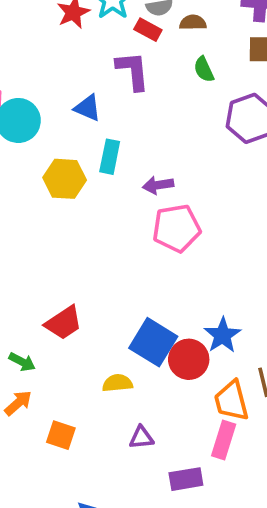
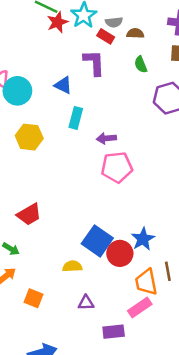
yellow hexagon: (65, 179) -> (29, 137), moved
red trapezoid: (64, 323) -> (29, 214), moved
pink rectangle: (224, 440) -> (140, 307), turned 35

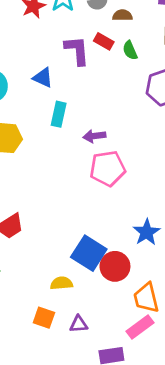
red rectangle: (106, 36) -> (104, 41), moved
blue star: (143, 239) -> (147, 232), moved
orange square: (33, 298) -> (44, 318), moved

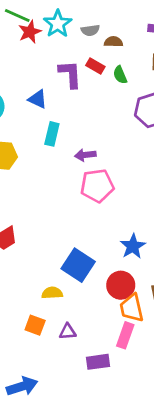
red circle: (115, 266) -> (121, 285), moved
pink rectangle: (140, 327) -> (125, 335), turned -35

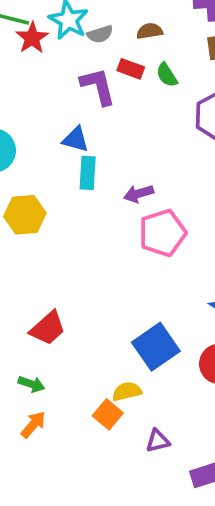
gray semicircle: (90, 30) -> (100, 34), moved
blue triangle: (38, 99) -> (76, 139), moved
blue square: (78, 265) -> (156, 347), turned 32
orange square: (35, 325) -> (108, 414), moved, turned 30

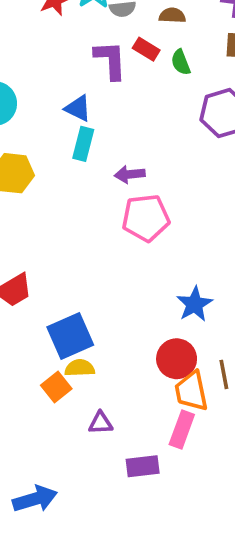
blue square: (156, 347) -> (70, 336), moved

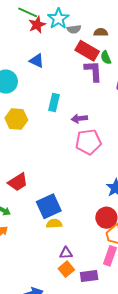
red rectangle: (146, 49) -> (87, 51), size x1.6
purple L-shape: (110, 60) -> (93, 71), moved
blue triangle: (78, 108) -> (37, 61), moved
orange square: (56, 387) -> (66, 269), moved

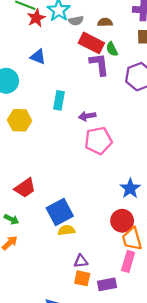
orange square: (66, 269) -> (82, 278), turned -35

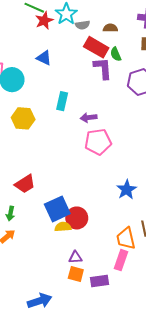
green arrow: (11, 219) -> (10, 214), turned 72
red circle: (122, 221) -> (77, 218), moved

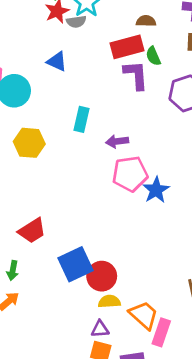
gray semicircle: (82, 25) -> (76, 22), moved
red rectangle: (96, 47) -> (127, 47), turned -45
blue star: (127, 190) -> (156, 190), moved
yellow semicircle: (63, 227) -> (109, 301), moved
orange trapezoid: (126, 238) -> (144, 315), moved, turned 145

